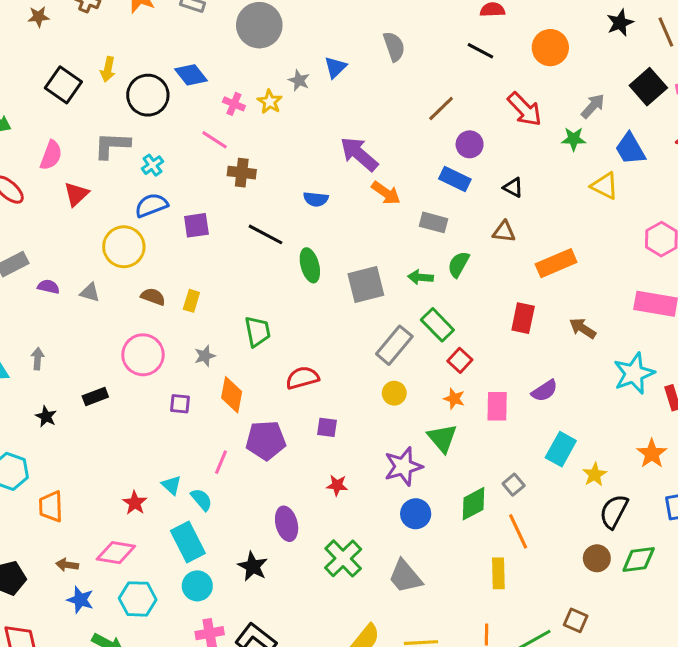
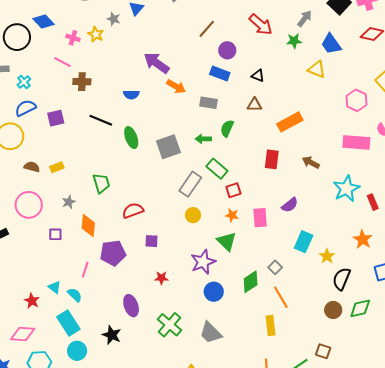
yellow rectangle: (191, 301) -> (57, 167), turned 56
red square: (460, 360) -> (233, 190), turned 35

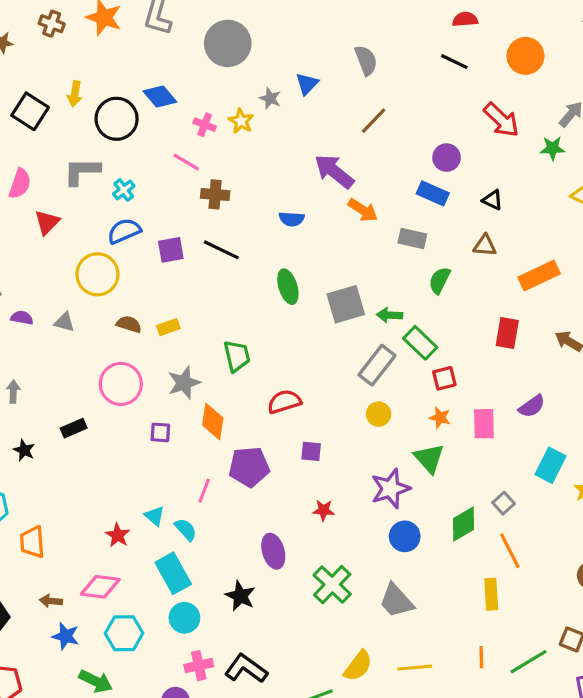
brown line: (207, 29) -> (374, 121), moved
black line: (101, 120) -> (221, 250), moved
green arrow: (203, 139) -> (390, 315), moved
gray star: (69, 202) -> (184, 383), size x1.5

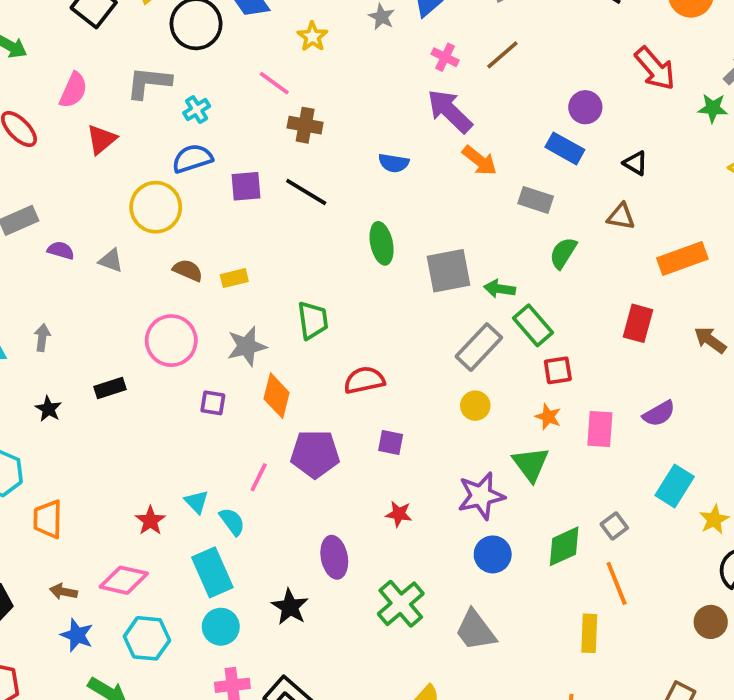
yellow star: (241, 121) -> (312, 37), moved
pink cross: (205, 125) -> (445, 57), moved

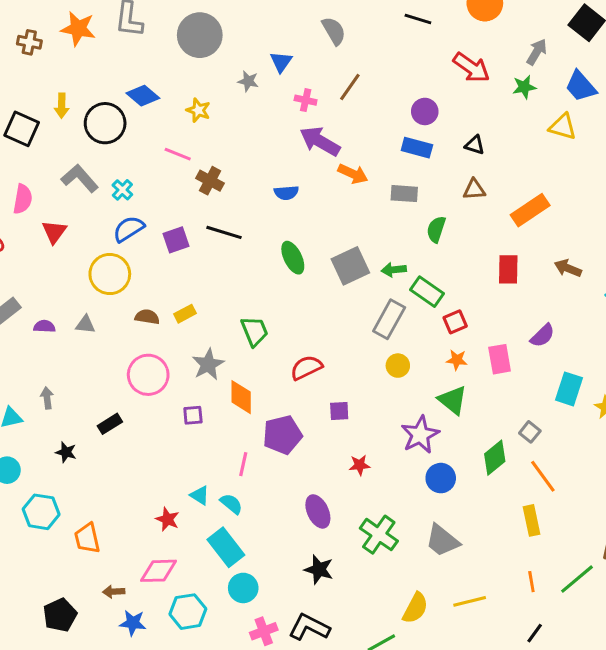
gray L-shape: (149, 83) -> (80, 178), turned 57
brown cross: (305, 125) -> (210, 181), turned 32
black star: (290, 607) -> (319, 569), moved

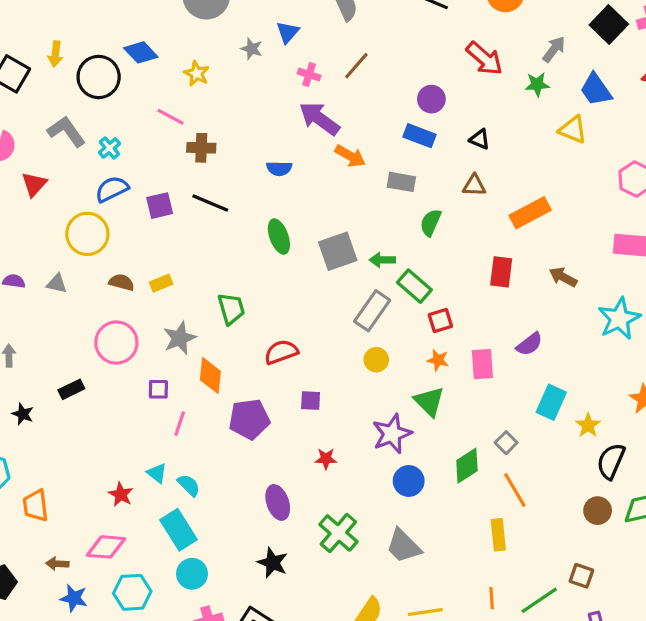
brown cross: (210, 181) -> (201, 148), turned -32
pink line: (243, 464) -> (180, 424), moved

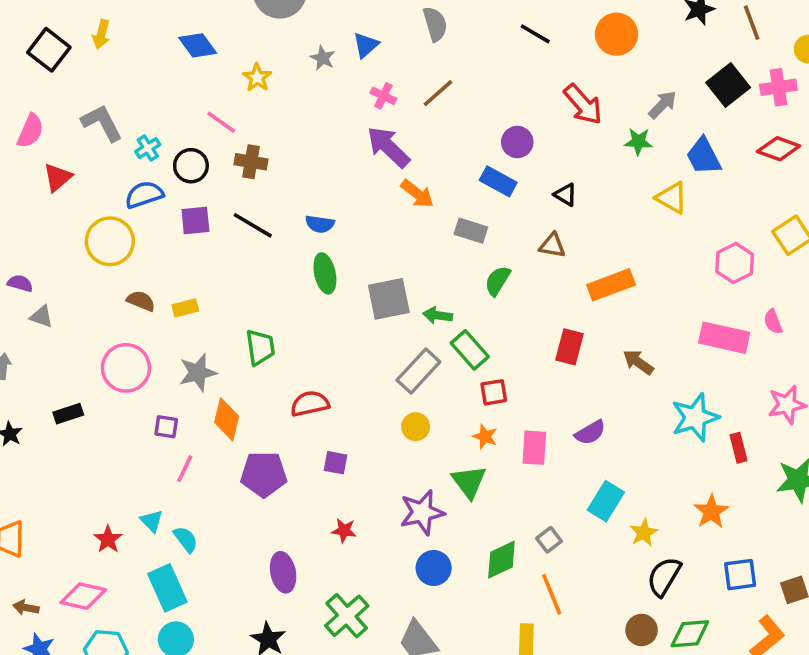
black circle: (99, 77) -> (191, 166), moved, size x0.7
blue semicircle: (279, 168) -> (320, 224), moved
gray triangle: (57, 284) -> (42, 317), moved

